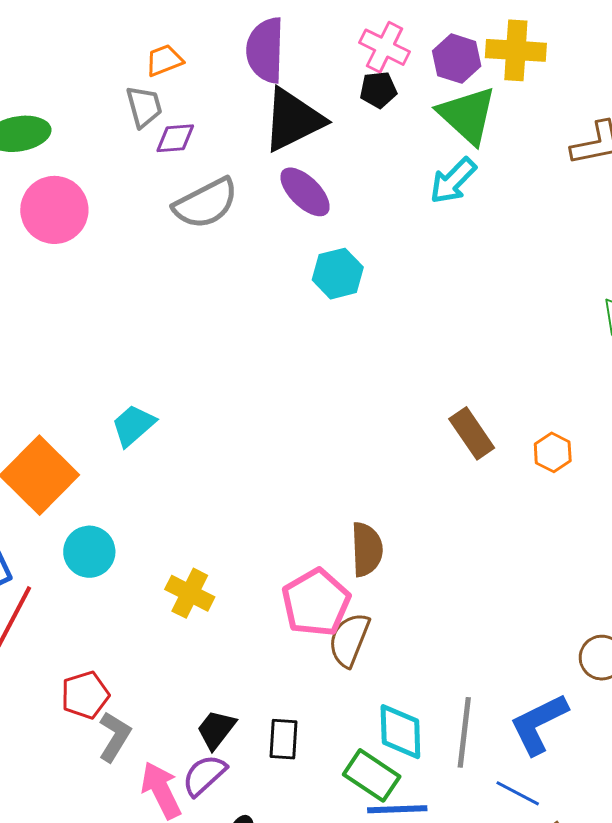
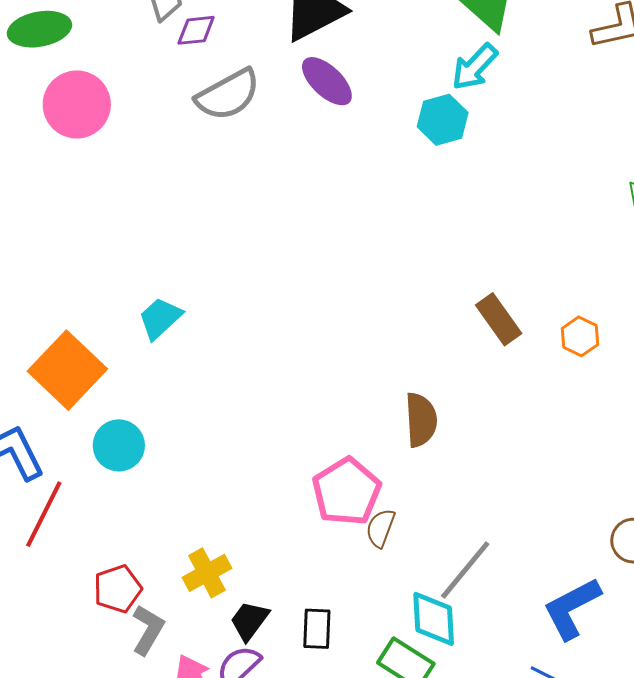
cyan hexagon: (338, 274) -> (443, 120), moved
brown semicircle: (367, 549) -> (421, 420), moved
yellow cross: (190, 593) -> (207, 573), moved, turned 36
brown semicircle: (349, 640) -> (380, 528), size x0.7
gray line: (464, 732) -> (465, 570), moved, turned 34

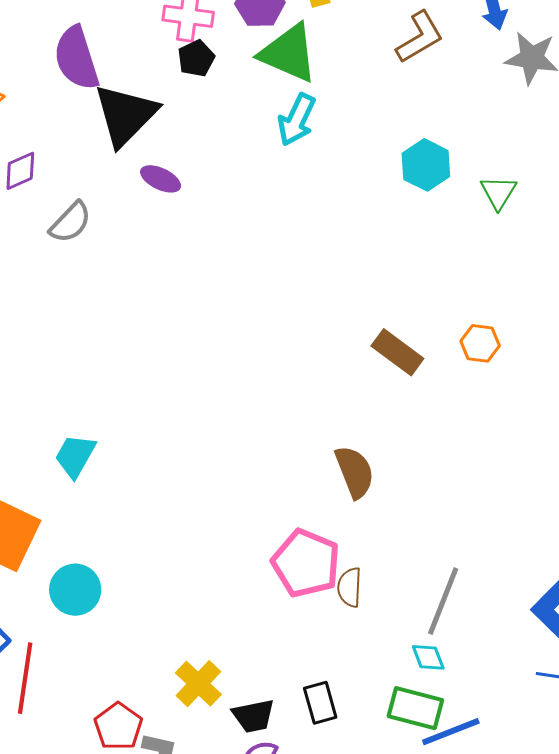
purple ellipse: (327, 81) -> (161, 179), size x0.7
gray semicircle: (228, 95) -> (71, 222), size x0.7
cyan hexagon: (443, 120) -> (426, 165), moved
cyan diamond: (434, 619) -> (428, 657), size x0.6
black trapezoid: (249, 621) -> (253, 716), turned -120

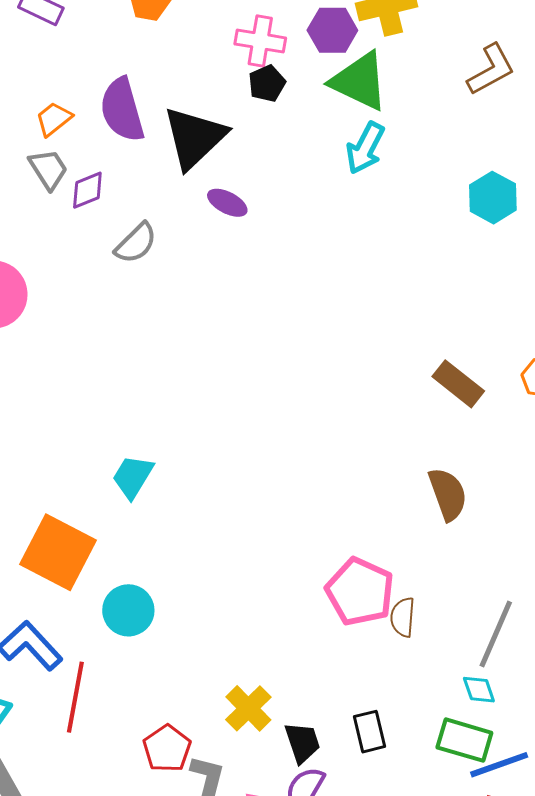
purple semicircle: (76, 58) -> (122, 110), moved
brown semicircle: (355, 472) -> (448, 494), moved
black trapezoid: (253, 716) -> (302, 743), turned -99

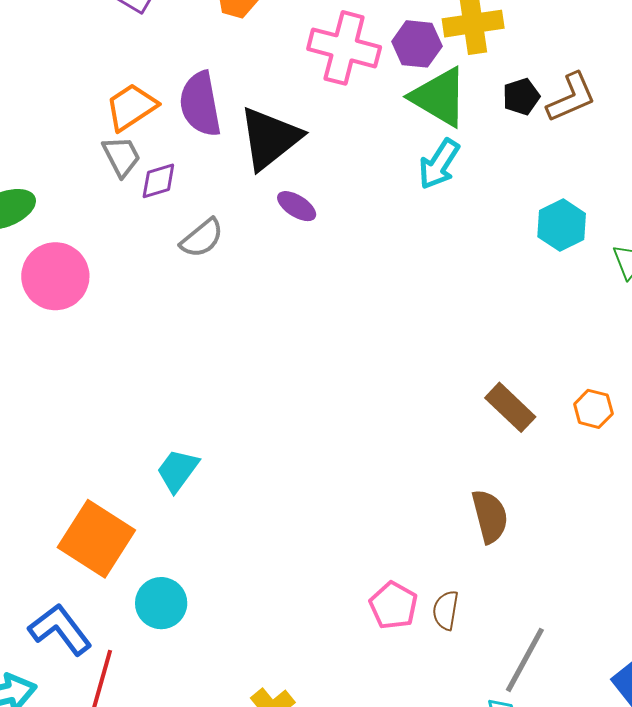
pink cross: (260, 41) -> (344, 48), size x1.4
black pentagon: (267, 83) -> (521, 97), moved
orange trapezoid: (54, 119) -> (131, 107), size x1.4
pink pentagon: (360, 592) -> (393, 605), size x0.7
brown semicircle: (403, 617) -> (446, 610), moved

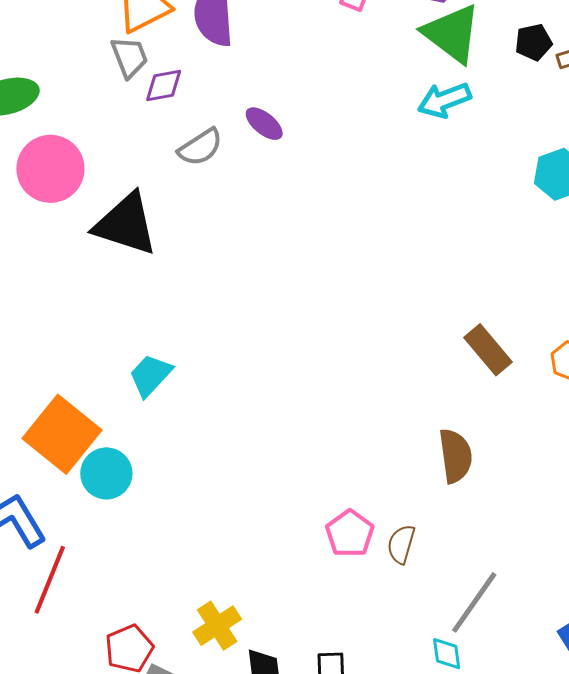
black triangle: (270, 138) -> (126, 224), moved, turned 50
cyan arrow: (439, 164) -> (444, 100), turned 30
purple ellipse: (297, 206) -> (264, 124), moved
cyan circle: (161, 603) -> (106, 473), moved

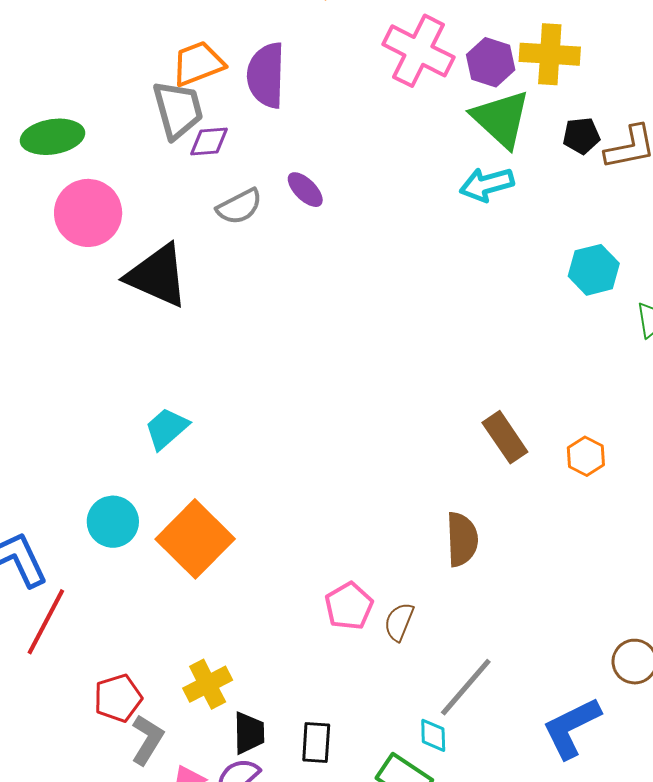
gray trapezoid: (129, 57) -> (178, 110), size x1.4
orange square: (62, 434) -> (195, 539), moved

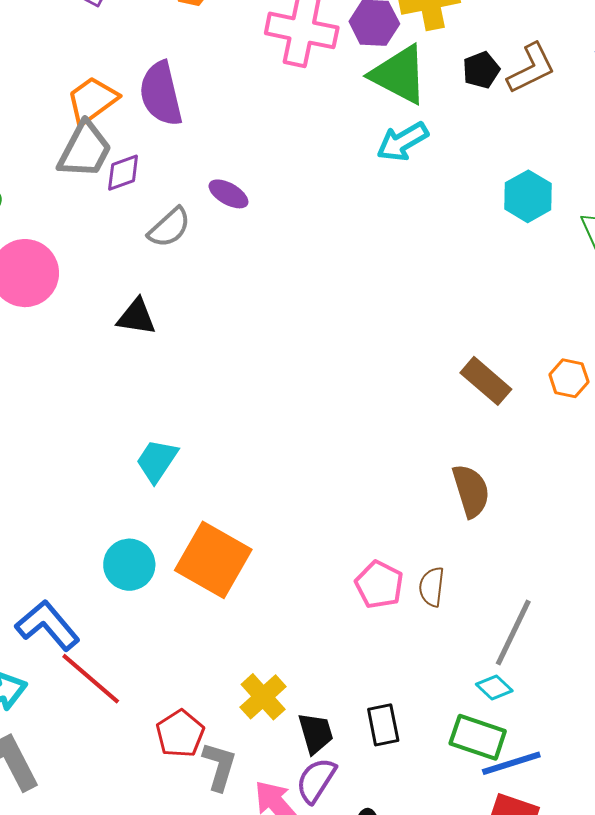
gray trapezoid: (178, 110) -> (85, 150), turned 58
black triangle: (157, 276) -> (136, 317), moved, size x0.6
red line: (46, 622) -> (91, 679), turned -62
cyan diamond: (433, 735) -> (494, 687), turned -30

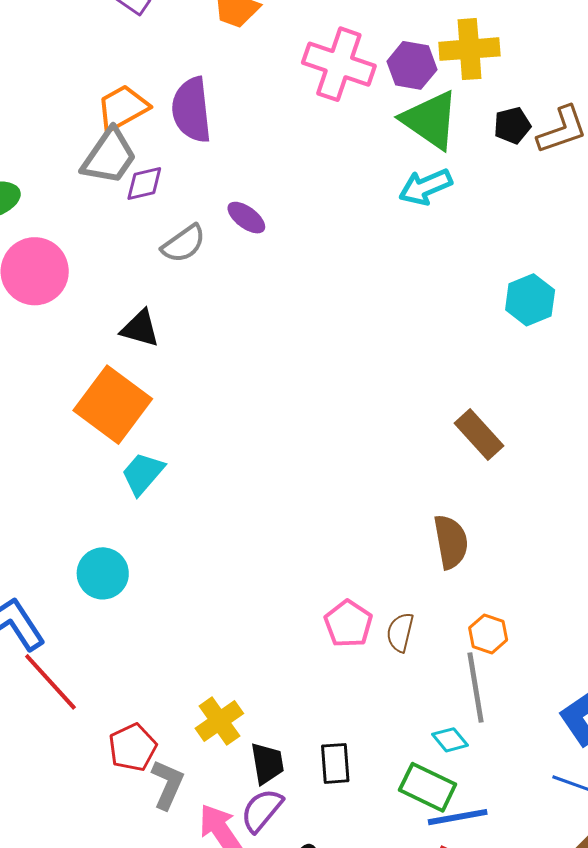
cyan hexagon: (528, 196) -> (530, 300), moved
orange hexagon: (569, 378) -> (488, 634), moved
orange square: (213, 560) -> (113, 405), moved
gray line: (513, 632) -> (476, 688), turned -42

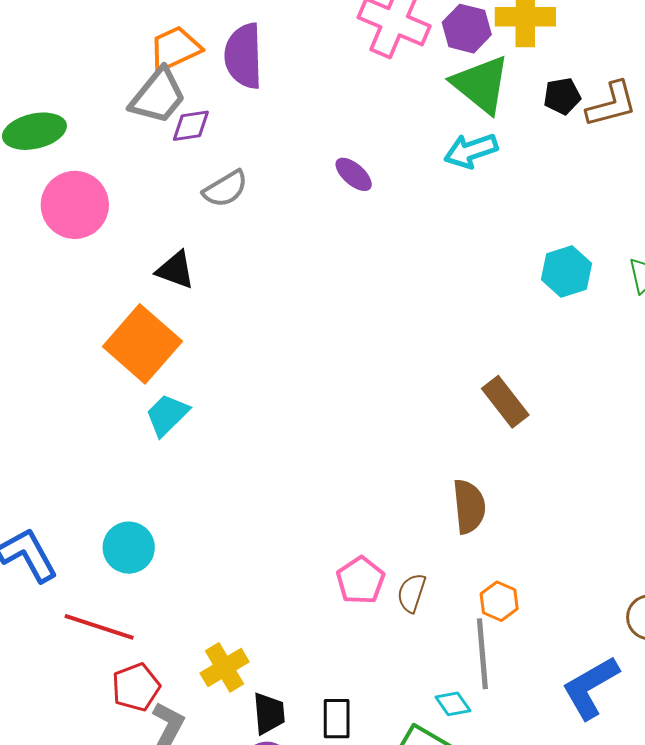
purple ellipse: (246, 218) -> (354, 174), moved
cyan circle: (103, 573) -> (129, 548), moved
red line: (50, 682) -> (99, 627), moved, turned -34

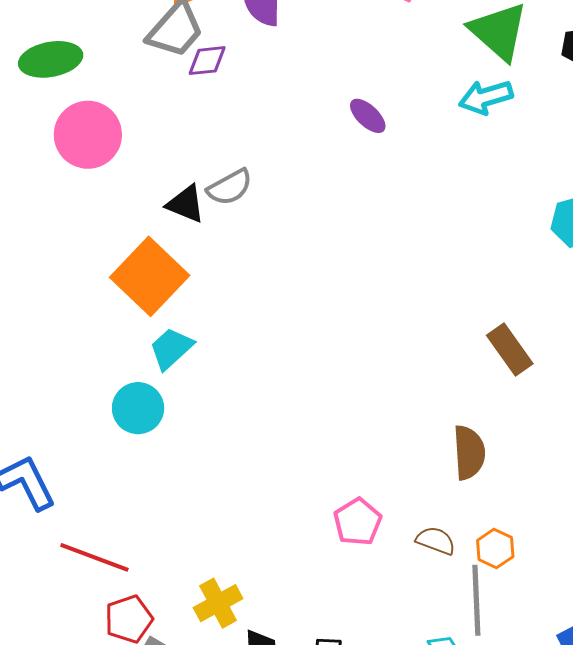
gray semicircle: (225, 189) -> (230, 187), moved
cyan circle: (129, 548) -> (138, 408), moved
brown semicircle: (411, 593) -> (436, 541), moved, turned 90

